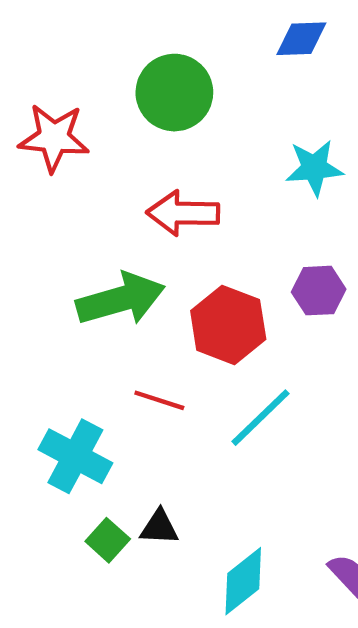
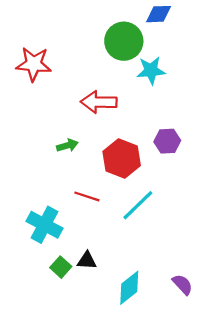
green circle: (174, 93) -> (124, 41), moved
cyan star: (314, 168) -> (151, 71), moved
green arrow: (121, 299) -> (67, 145), size x0.5

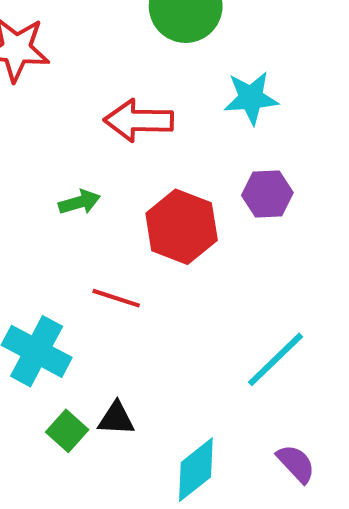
cyan star: (151, 71) -> (251, 98), moved
cyan line: (138, 205) -> (275, 359), moved

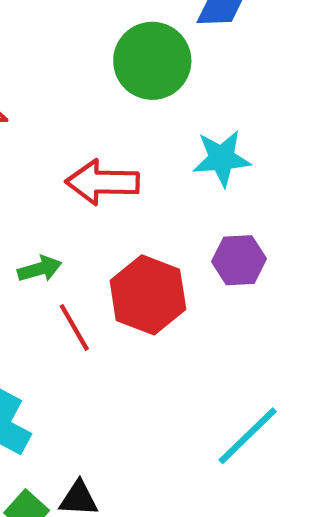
red line: (116, 298) -> (74, 327), moved, turned 42

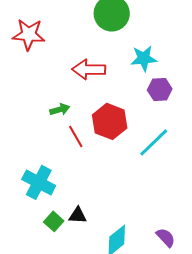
purple hexagon: (239, 260) -> (160, 89), moved
cyan line: (248, 436) -> (154, 142), moved

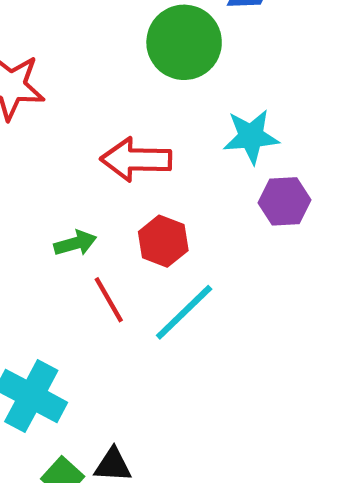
red hexagon: (110, 121) -> (163, 241), moved, size x0.7
cyan line: (154, 142) -> (184, 312), moved

